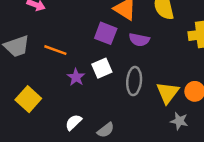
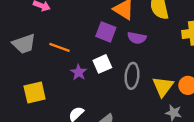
yellow square: (28, 99) -> (35, 93), turned 35

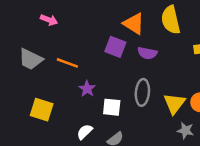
gray trapezoid: (24, 44) -> (31, 59), turned 45
white square: (102, 64) -> (112, 107), moved, turned 30
yellow square: (35, 93) -> (42, 110), turned 30

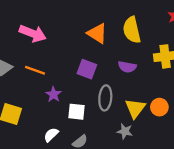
pink arrow: (49, 20) -> (33, 33), moved, size x1.6
purple square: (115, 47) -> (87, 69), moved
purple semicircle: (147, 53) -> (127, 67), moved
gray star: (185, 131) -> (125, 131), moved

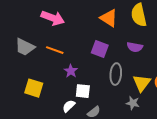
white square: (76, 112) -> (83, 91), moved

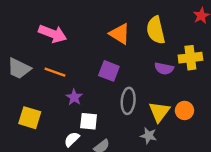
purple semicircle: (135, 47) -> (164, 68), moved

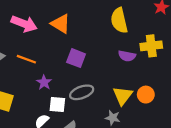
orange triangle: (120, 34) -> (61, 24), moved
gray ellipse: (128, 101) -> (82, 92), moved, turned 65

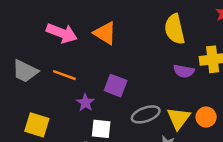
purple square: (76, 58) -> (116, 86), moved
gray ellipse: (82, 92) -> (146, 114), moved

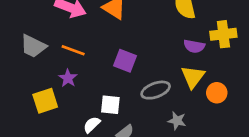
purple star: (85, 103) -> (68, 78), moved
yellow triangle: (179, 118) -> (193, 77), moved
yellow square: (37, 125) -> (45, 101), turned -35

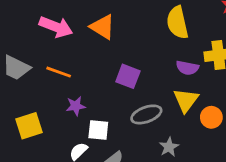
purple square: (125, 61) -> (128, 76), moved
purple star: (68, 78) -> (76, 106), moved, turned 30
gray star: (177, 121) -> (169, 147), turned 30

